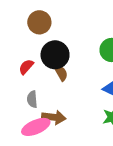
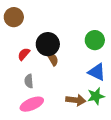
brown circle: (39, 22) -> (14, 17), moved
brown arrow: (54, 117) -> (76, 100), moved

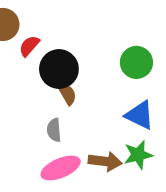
red semicircle: (24, 54) -> (29, 46), moved
gray semicircle: (29, 81) -> (54, 130), moved
pink ellipse: (32, 104) -> (61, 168), moved

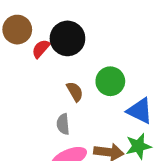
green circle: (136, 62) -> (110, 81), moved
black circle: (59, 69) -> (67, 38), moved

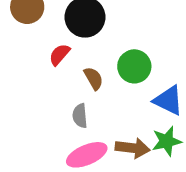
red semicircle: (41, 49) -> (60, 55), moved

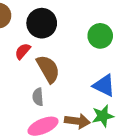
green circle: (134, 66) -> (100, 36), moved
brown semicircle: (94, 78) -> (48, 69), size x1.6

